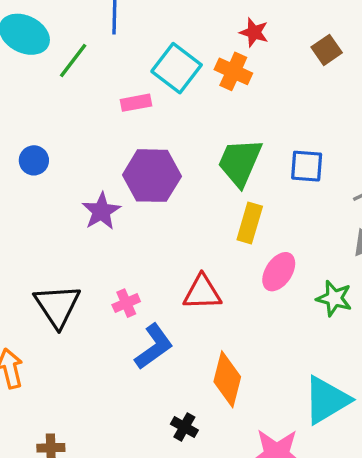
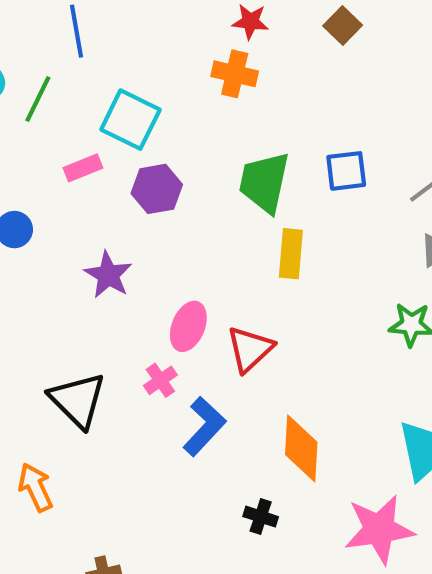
cyan square: (177, 68) -> (130, 120), moved
pink rectangle: (136, 103) -> (83, 168), moved
purple hexagon: (152, 176) -> (157, 189), moved, size x0.7
pink ellipse: (279, 272) -> (188, 326), moved
red triangle: (202, 292) -> (250, 349), turned -30

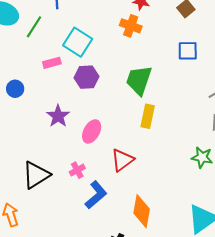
blue square: (346, 171) -> (188, 51), moved
pink ellipse: (188, 326) -> (92, 131), moved
black triangle: (78, 400) -> (36, 175), turned 36

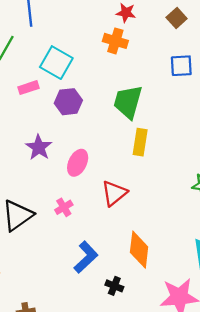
blue L-shape: (96, 195) -> (86, 257), moved

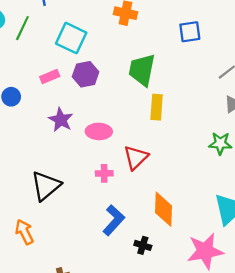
pink rectangle: (28, 88) -> (50, 76), moved
pink ellipse: (78, 163) -> (99, 131), turned 70
pink cross: (64, 207) -> (104, 173), moved, turned 35

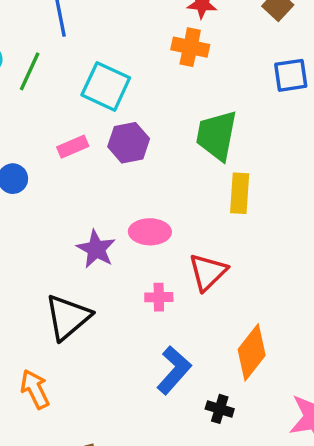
purple star: (61, 120) -> (96, 249), moved
orange diamond: (164, 209) -> (252, 352), turned 36

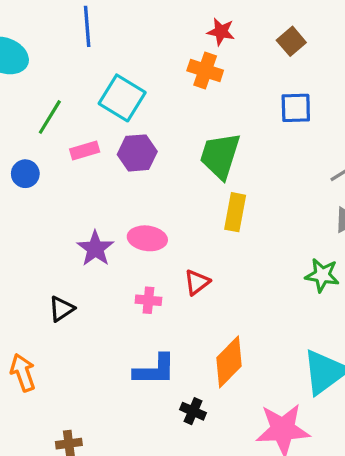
green line: (30, 71) -> (50, 117), moved
red triangle: (208, 272) -> (197, 282), size x0.7
black triangle: (68, 317) -> (61, 309), size x0.6
blue L-shape: (174, 370) -> (155, 370), turned 42

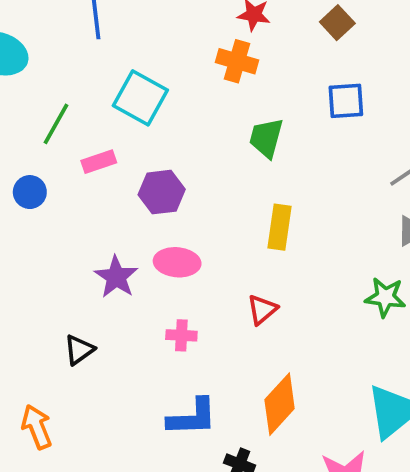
purple hexagon: (137, 153) -> (162, 192), moved
green trapezoid: (220, 156) -> (266, 138), moved, size x0.7
red triangle: (197, 282) -> (262, 310), moved

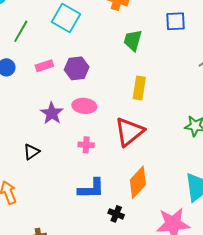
pink rectangle: (99, 162) -> (44, 66), moved
red triangle: (262, 310) -> (129, 132), size x1.8

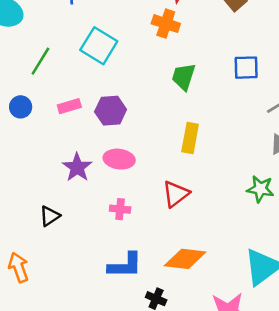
blue square: (176, 21) -> (246, 68), moved
red triangle: (129, 132) -> (176, 194), size x0.7
orange diamond: (138, 182) -> (185, 259), turned 52

